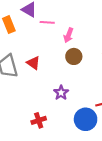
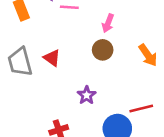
pink arrow: (69, 35) -> (108, 23), moved

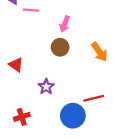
red triangle: (52, 58) -> (16, 65), moved

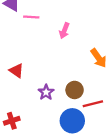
brown circle: (60, 47) -> (75, 90), moved
red cross: (22, 117) -> (12, 121), moved

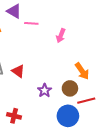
orange arrow: (99, 58) -> (82, 71), moved
red cross: (12, 121) -> (14, 116), turned 32

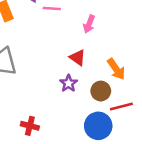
red triangle: (18, 71) -> (78, 58), moved
purple star: (45, 90) -> (69, 83), moved

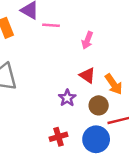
red triangle: (78, 58) -> (87, 75), moved
red cross: (30, 126) -> (59, 137), moved, turned -30

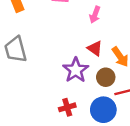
purple star: (67, 98) -> (76, 70), size x1.5

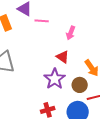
red triangle: (95, 48) -> (63, 57), moved

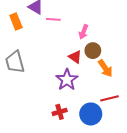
brown circle: (80, 85) -> (93, 51), moved

